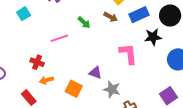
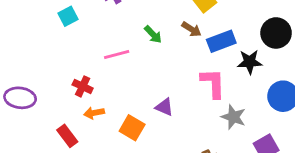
blue rectangle: (139, 15) -> (221, 41), moved
gray star: (112, 89) -> (233, 117), moved

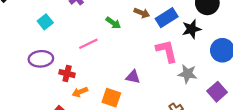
purple ellipse: (20, 98) -> (41, 59), moved

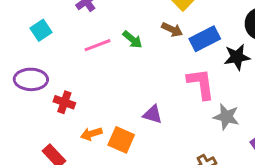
pink line: (88, 44) -> (97, 45), moved
orange arrow: (80, 92) -> (91, 134), moved

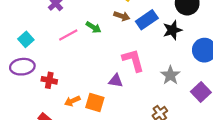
cyan square: (41, 30) -> (26, 39), moved
pink L-shape: (201, 84) -> (133, 60), moved
gray star: (226, 117) -> (170, 75), turned 30

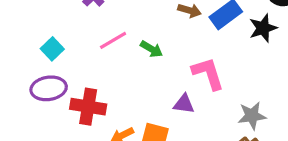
green arrow: (93, 27) -> (152, 49), moved
gray star: (170, 75) -> (252, 116), moved, turned 30
red cross: (49, 80) -> (88, 107), size x1.5

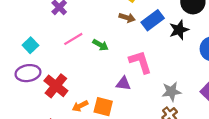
red cross: (88, 107) -> (56, 86), turned 30

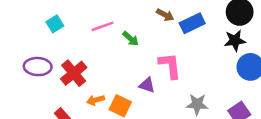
black star: (179, 30) -> (235, 41), moved
purple ellipse: (28, 73) -> (38, 67), moved

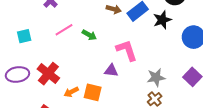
cyan square: (55, 24) -> (24, 36), turned 32
black star: (235, 41) -> (162, 20), moved

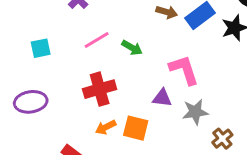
red cross: (48, 74) -> (100, 89), moved, turned 35
gray star: (156, 77) -> (195, 112), moved

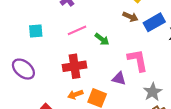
purple ellipse: (31, 102) -> (23, 69), turned 40
gray star: (195, 112) -> (153, 92), moved, turned -30

